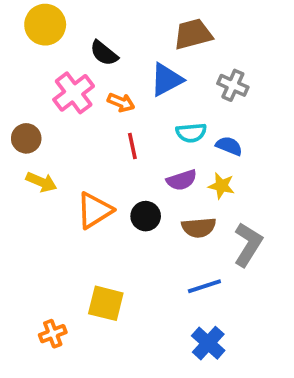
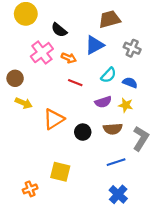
cyan semicircle: (191, 133) -> (109, 75), turned -42
red line: (132, 146) -> (75, 83), turned -56
black circle: (146, 216) -> (83, 132), moved

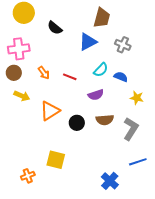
brown trapezoid: (110, 19) -> (102, 18), turned 120
pink cross: (42, 53) -> (19, 49), moved, turned 30
orange arrow: (69, 58) -> (44, 73), moved, turned 32
yellow star: (126, 105) -> (137, 98), moved
blue line: (116, 162) -> (138, 162), moved

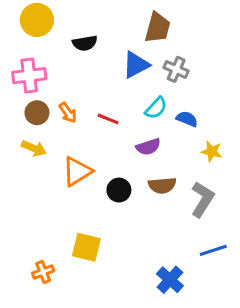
black semicircle: (55, 28) -> (85, 43), turned -49
gray cross: (123, 45) -> (176, 69), moved
brown circle: (14, 73) -> (37, 113), moved

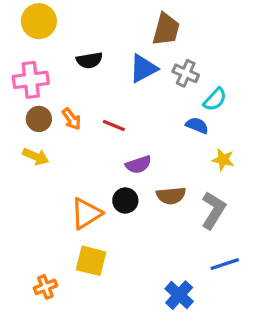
black semicircle: (85, 43) -> (89, 60), moved
cyan semicircle: (156, 108) -> (215, 99), moved
purple semicircle: (148, 147) -> (138, 165), moved
orange triangle: (77, 171) -> (86, 214), moved

